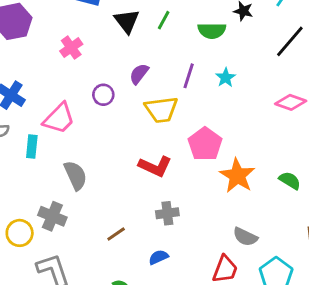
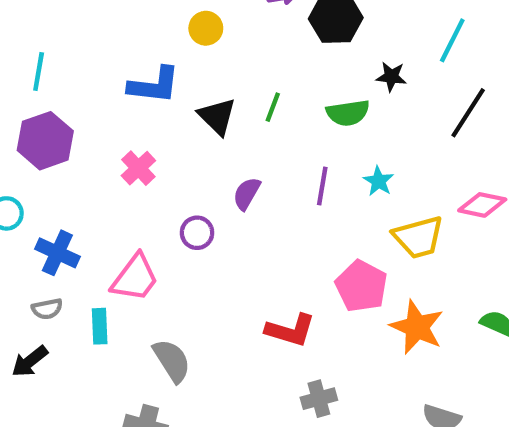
yellow trapezoid: (161, 110) -> (418, 237), moved

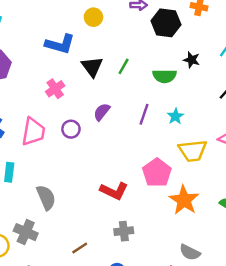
pink cross: (138, 168) -> (55, 89), moved
pink trapezoid: (135, 278) -> (33, 132), moved, turned -36

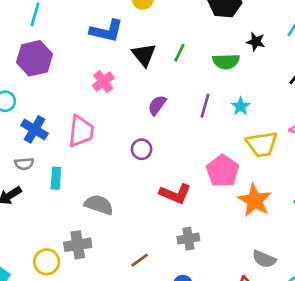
purple circle: (71, 129) -> (142, 149), moved
gray semicircle: (46, 197) -> (99, 205), turned -45
gray cross: (26, 232) -> (78, 245), turned -30

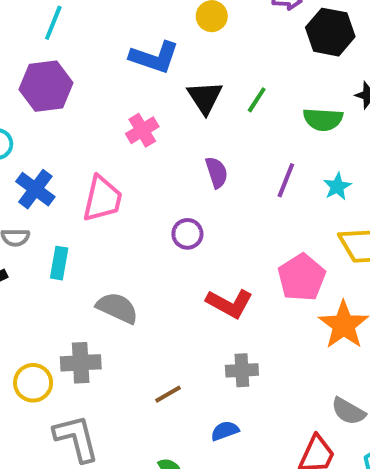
purple semicircle: (157, 105) -> (217, 172), turned 120

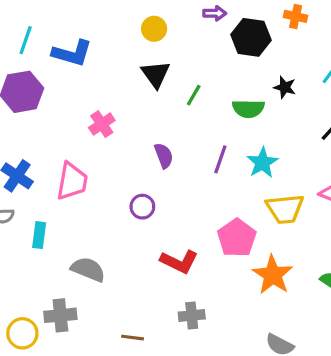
blue L-shape: (154, 57) -> (72, 53), moved
black triangle: (205, 97) -> (156, 74), moved
cyan star: (337, 187) -> (262, 163), size x1.4
brown line: (168, 394) -> (132, 338), turned 40

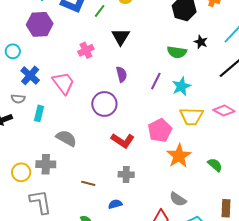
black triangle: (156, 74) -> (121, 37), moved
green line: (194, 95) -> (100, 11), moved
pink trapezoid: (72, 181) -> (63, 83), turned -55
purple circle: (142, 207) -> (104, 104), size x1.6

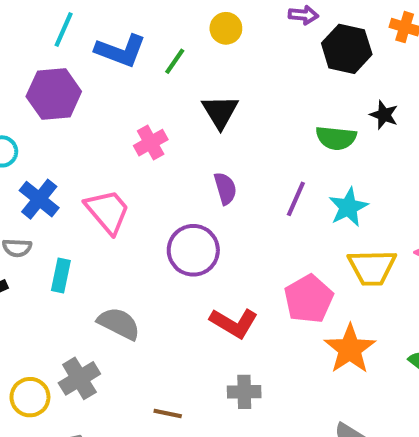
gray cross: (46, 164) -> (79, 378), turned -30

